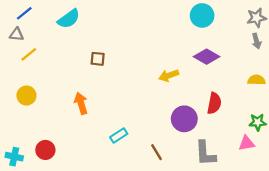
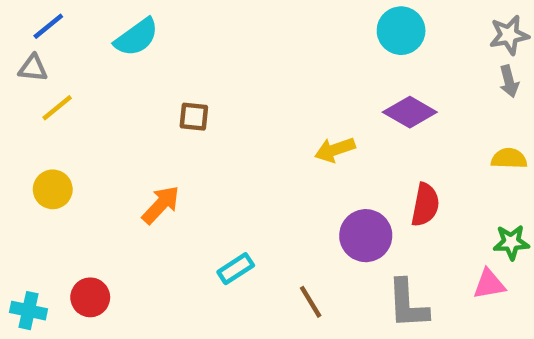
orange arrow: (81, 103) -> (161, 205), turned 60

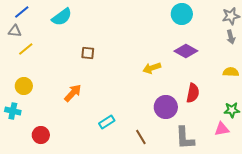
cyan cross: (28, 311) -> (13, 111), moved

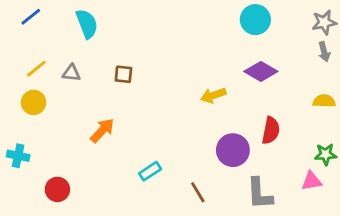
cyan semicircle: (62, 17) -> (87, 24), turned -75
gray triangle: (15, 31) -> (71, 73), moved
yellow circle: (24, 86) -> (34, 102), moved

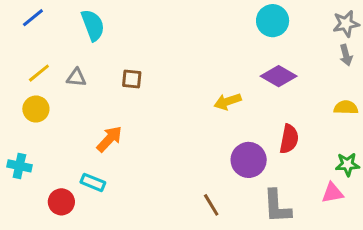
cyan rectangle: (150, 171) -> (93, 182), moved, turned 55

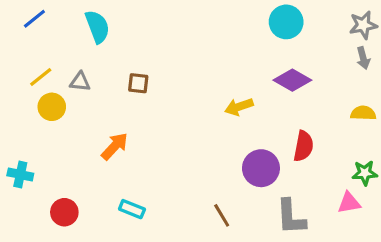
yellow circle: (36, 109) -> (52, 107), moved
cyan rectangle: (93, 182) -> (132, 209), moved

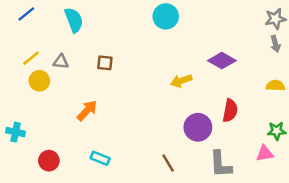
cyan circle: (286, 22) -> (166, 16), moved

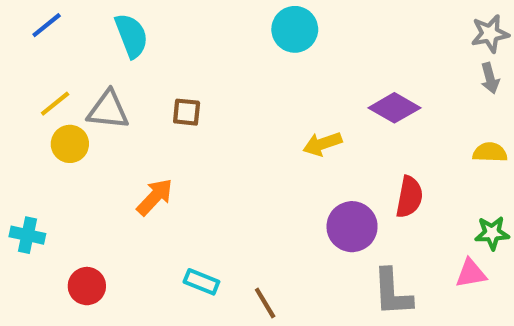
gray triangle: (61, 62) -> (108, 110), size x1.5
cyan rectangle: (100, 158) -> (201, 282), moved
brown line: (168, 163) -> (265, 303), moved

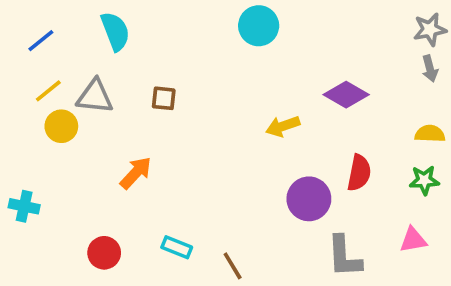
blue line: (47, 25) -> (41, 41), moved
green star: (492, 233) -> (424, 180), moved
red circle: (87, 286) -> (104, 253), moved

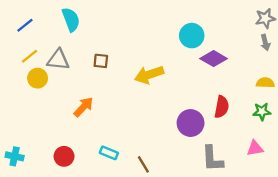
cyan circle: (259, 26) -> (192, 36), moved
yellow arrow: (283, 126) -> (149, 75), moved, size x1.4
cyan cross: (24, 206) -> (15, 156), moved

